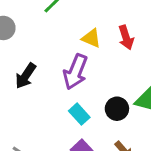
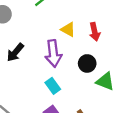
purple arrow: (75, 72) -> (53, 54), turned -35
black circle: (117, 109) -> (87, 63), moved

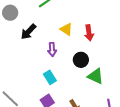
black arrow: (15, 52) -> (28, 32), moved
purple arrow: (53, 54) -> (52, 49), size x0.6

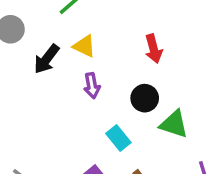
yellow triangle: (66, 29) -> (84, 46), moved
cyan rectangle: (50, 77) -> (118, 138), moved

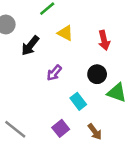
yellow triangle: (84, 46) -> (65, 33), moved
purple arrow: (92, 86) -> (54, 73), moved, turned 49

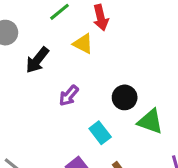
red arrow: (104, 40) -> (101, 18), moved

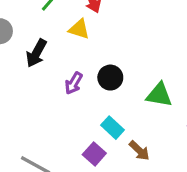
black circle: (125, 97) -> (110, 78), moved
cyan rectangle: (100, 133) -> (113, 128), moved

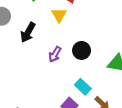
yellow triangle: (79, 29) -> (59, 15), turned 42

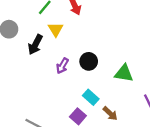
yellow triangle: (59, 15) -> (56, 29), moved

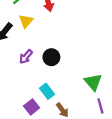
green triangle: (124, 73) -> (93, 82), moved, turned 30

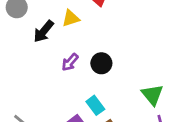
yellow triangle: (26, 21) -> (71, 18), turned 32

